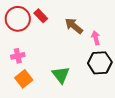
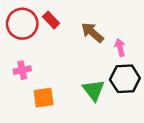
green triangle: (61, 75) -> (94, 90), moved
orange square: (24, 79) -> (44, 98), moved, turned 30

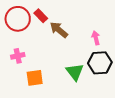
brown arrow: (92, 32) -> (59, 30), moved

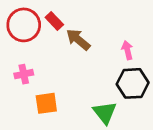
green triangle: (75, 72) -> (105, 113), moved

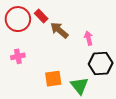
pink arrow: (127, 50) -> (89, 38), moved
orange square: (46, 103) -> (53, 79), moved

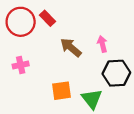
brown arrow: (59, 30) -> (71, 47), moved

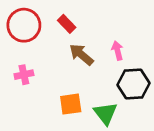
red rectangle: (47, 18) -> (67, 24), moved

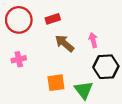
red rectangle: (67, 24) -> (53, 19), turned -64

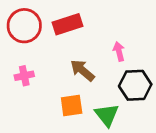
red rectangle: (53, 19) -> (68, 24), size x1.5
brown arrow: (64, 43) -> (82, 70), moved

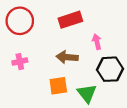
red rectangle: (68, 24) -> (70, 20), moved
brown arrow: (82, 70) -> (67, 57), turned -35

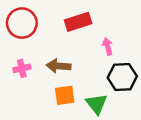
brown arrow: (67, 57) -> (59, 66), moved

